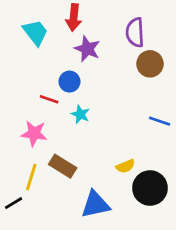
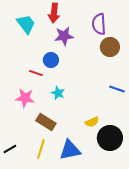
purple star: (87, 49) -> (64, 36), turned -30
cyan star: (80, 114) -> (58, 93), moved
yellow line: (31, 177) -> (41, 149), moved

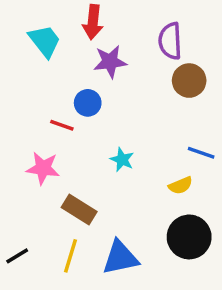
cyan star: (58, 93) -> (122, 160), moved
yellow semicircle: (92, 122) -> (181, 185), moved

